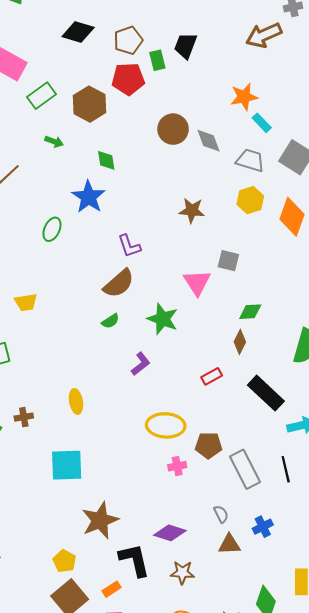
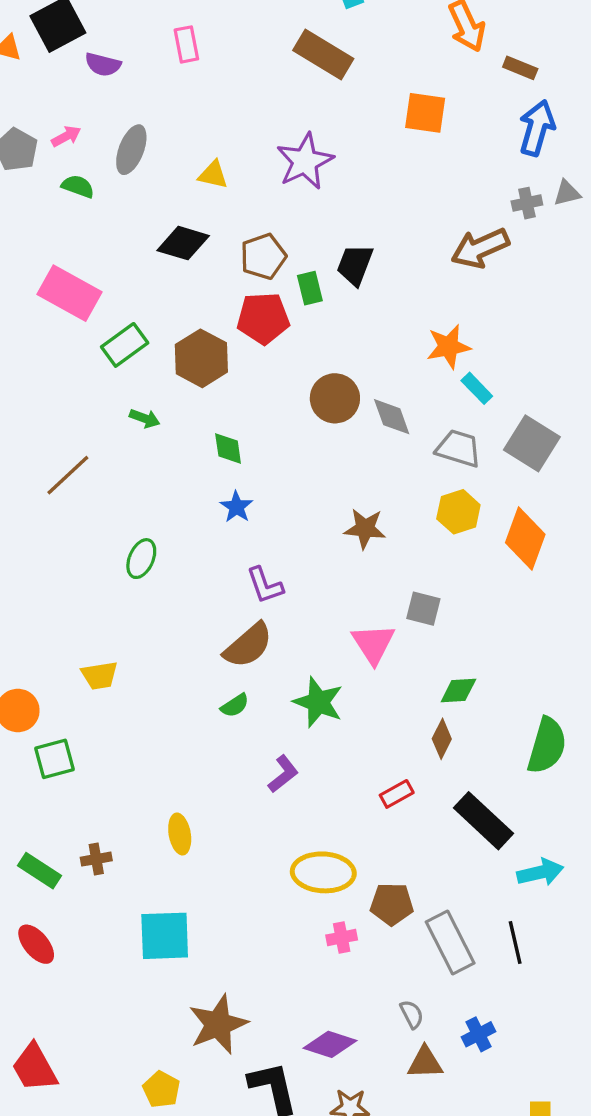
blue star: (89, 197) -> (236, 507), moved, size x0.6

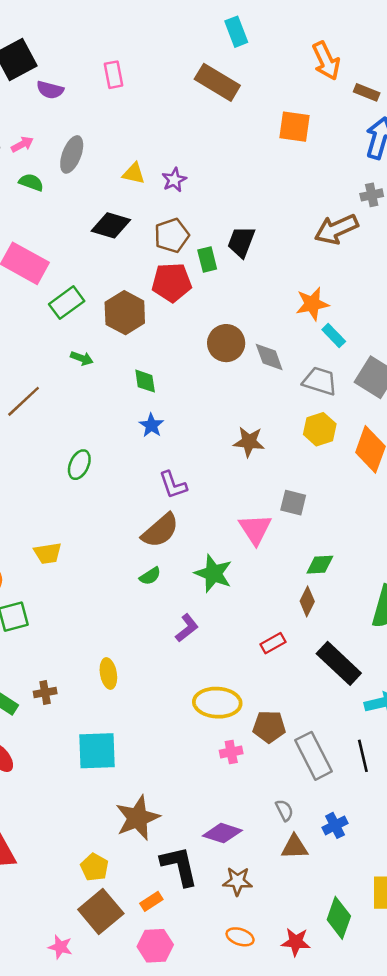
purple star: (305, 161) -> (174, 180), moved, size x0.6

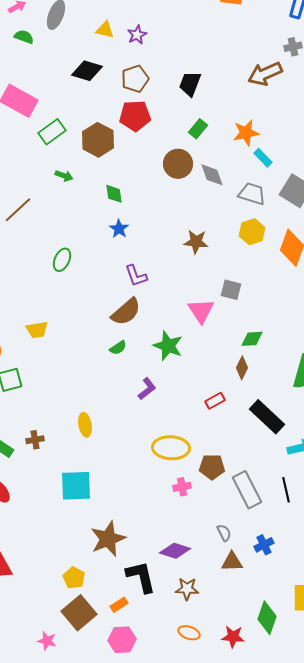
green rectangle: (207, 260) -> (198, 129), moved, turned 54

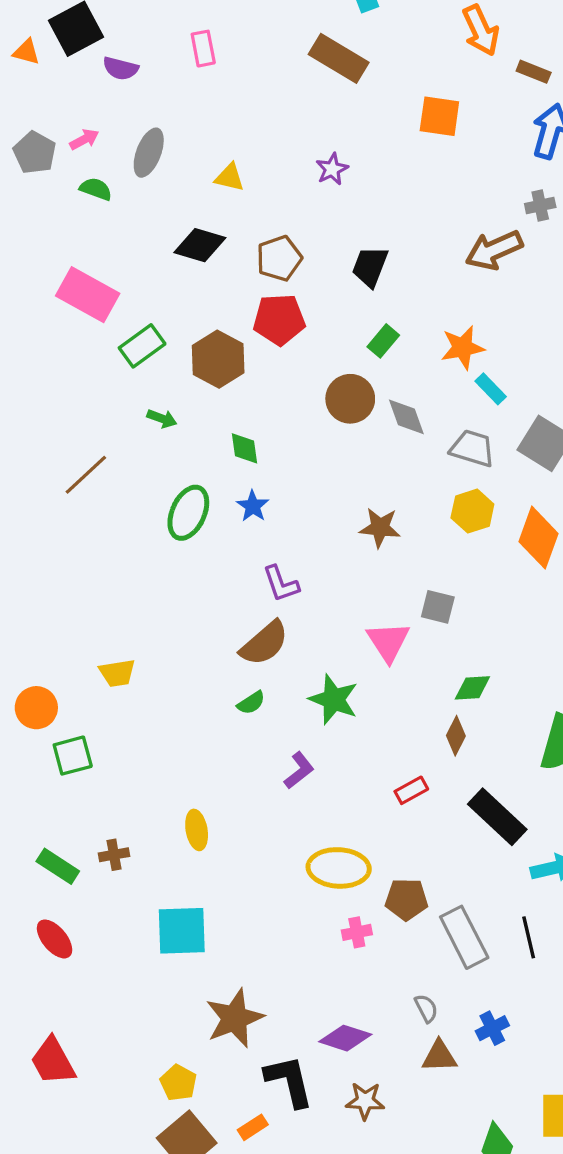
purple star: (137, 35) -> (332, 169), moved
green ellipse: (62, 260) -> (188, 513), moved, size x1.4

